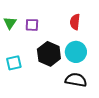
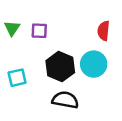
red semicircle: (75, 22) -> (104, 31), moved
black semicircle: (76, 80) -> (65, 100), moved

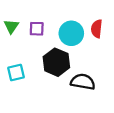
cyan circle: (94, 64) -> (71, 33), moved
black semicircle: (65, 100) -> (83, 82), moved

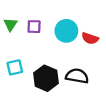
red semicircle: (97, 29) -> (90, 38), moved, turned -77
black hexagon: (56, 62) -> (46, 78), moved

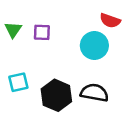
cyan circle: (66, 31) -> (94, 46), moved
red semicircle: (90, 38) -> (110, 21), moved

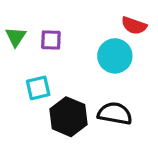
cyan square: (18, 82) -> (38, 88), moved

